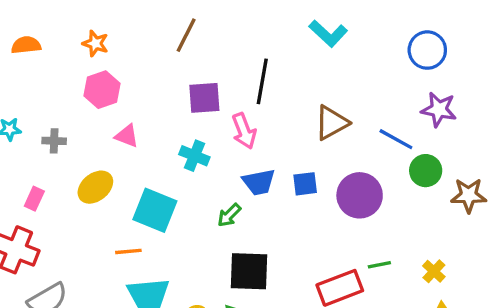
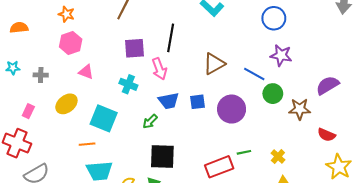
orange semicircle: (26, 45) -> (19, 28), moved

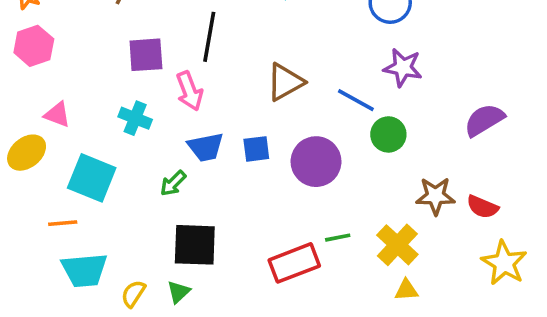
pink triangle: (86, 72) -> (57, 115), moved
brown star: (300, 109) -> (435, 196), moved
yellow cross: (278, 156) -> (397, 245), size x1.6

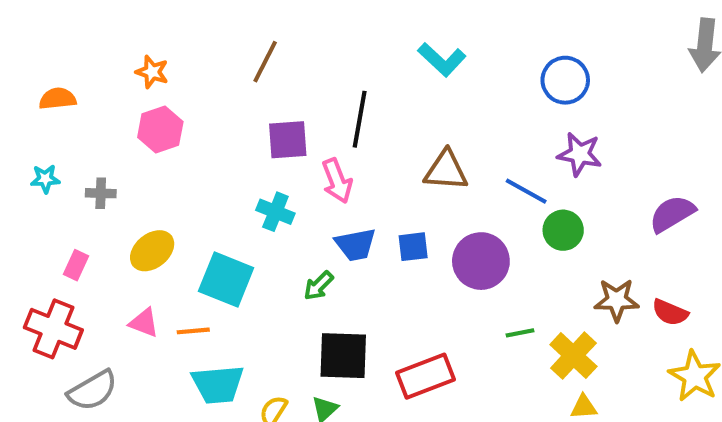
brown triangle: (285, 82) -> (446, 171), turned 33
pink triangle: (57, 115) -> (144, 323), moved
green line: (338, 238) -> (520, 333), moved
red rectangle: (294, 263) -> (425, 376), moved

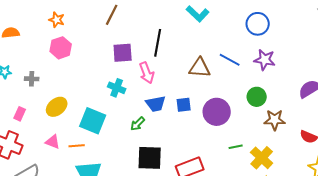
blue line: (526, 191) -> (230, 60), moved
brown star: (617, 300) -> (275, 120), moved

